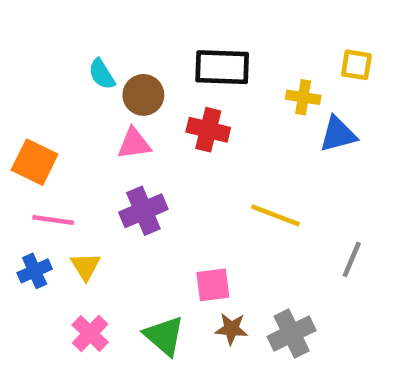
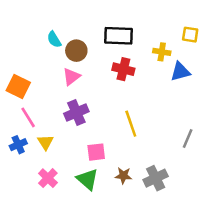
red cross: (208, 130) -> (123, 69), moved
pink triangle: (134, 144) -> (71, 77), turned -30
yellow line: (275, 215) -> (131, 124), moved, turned 50
pink line: (53, 220) -> (28, 117), turned 50
pink square: (213, 285) -> (96, 152), moved

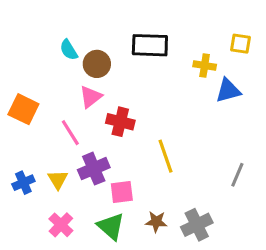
red cross: (123, 69) -> (120, 122), moved
purple cross: (76, 112) -> (94, 169), moved
pink line: (28, 117) -> (70, 133), moved

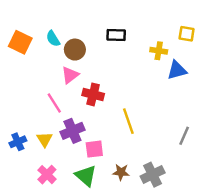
black rectangle: (150, 45) -> (116, 35), size x0.7
orange square: (23, 109) -> (20, 42), moved

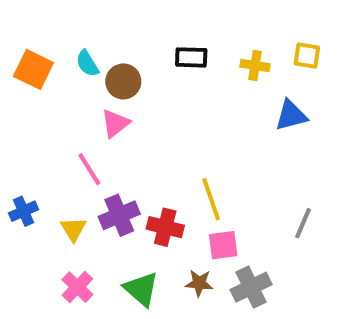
yellow cross: (159, 51) -> (255, 65), moved
red cross: (93, 94) -> (165, 227), moved
blue cross: (18, 142) -> (23, 211), moved
pink square: (94, 149) -> (223, 245), moved

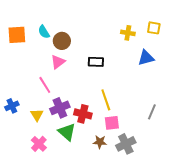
black rectangle: (191, 57) -> (96, 62), moved
orange square: (33, 69) -> (17, 35), turned -30
green triangle: (141, 289) -> (67, 132), moved

